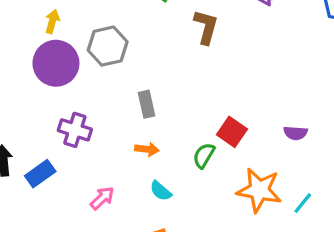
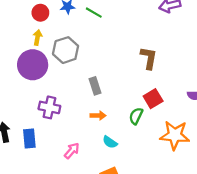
yellow arrow: (52, 22) -> (37, 38), moved
brown L-shape: (206, 27) -> (149, 58), moved
red square: (232, 132) -> (153, 99), turned 30
blue rectangle: (40, 174) -> (29, 139), turned -54

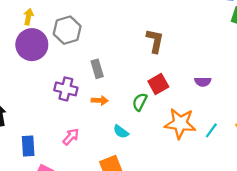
yellow arrow: (37, 38) -> (28, 17), moved
purple cross: (49, 107) -> (66, 89), moved
blue rectangle: (29, 139) -> (28, 146), moved
cyan semicircle: (110, 142) -> (121, 132), moved

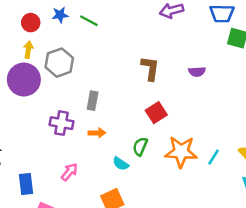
yellow arrow: (28, 17) -> (28, 50), moved
gray rectangle: (97, 69) -> (93, 101), turned 30
purple semicircle: (203, 82) -> (197, 72), moved
green semicircle: (140, 102) -> (140, 146), moved

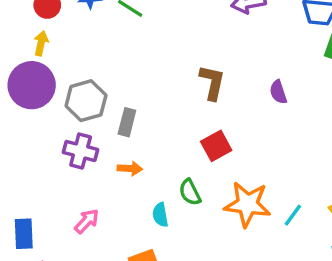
gray hexagon: (59, 63) -> (86, 101), moved
purple semicircle: (197, 72) -> (278, 92), turned 70
green semicircle: (140, 146) -> (190, 192), turned -54
cyan semicircle: (121, 164) -> (160, 215), turned 42

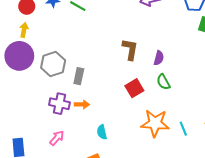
purple semicircle: (278, 92) -> (159, 58), moved, turned -144
purple cross: (81, 151) -> (59, 104), moved
green semicircle: (190, 192) -> (163, 82), moved
cyan line: (293, 215) -> (183, 129), turned -56

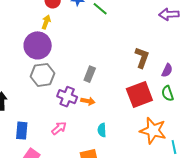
gray hexagon: (53, 64) -> (43, 75), moved
red square: (134, 88) -> (139, 95), size x1.5
cyan line: (183, 129) -> (174, 147), moved

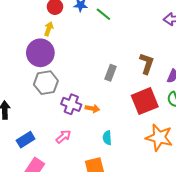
gray rectangle: (90, 74) -> (111, 73), moved
blue rectangle: (22, 131) -> (26, 140), turned 54

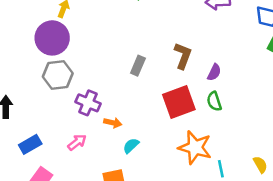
orange arrow: (92, 108) -> (113, 123), moved
cyan semicircle: (107, 138) -> (131, 146), turned 48

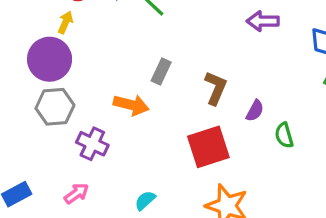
gray rectangle: (138, 66) -> (161, 71), moved
green semicircle: (214, 101) -> (284, 135), moved
orange arrow: (113, 123) -> (131, 105), moved, size x1.5

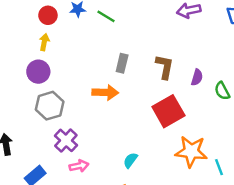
purple circle: (50, 59) -> (38, 72), size x0.7
purple cross: (92, 144) -> (66, 140), moved, turned 30
pink arrow: (76, 193) -> (79, 166), turned 36

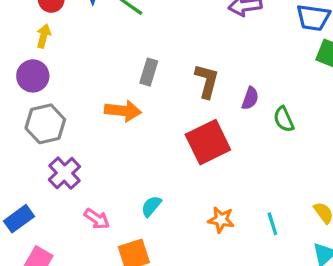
orange star: (191, 151) -> (221, 220), moved, size x0.6
pink arrow: (79, 166) -> (97, 219), moved, turned 42

